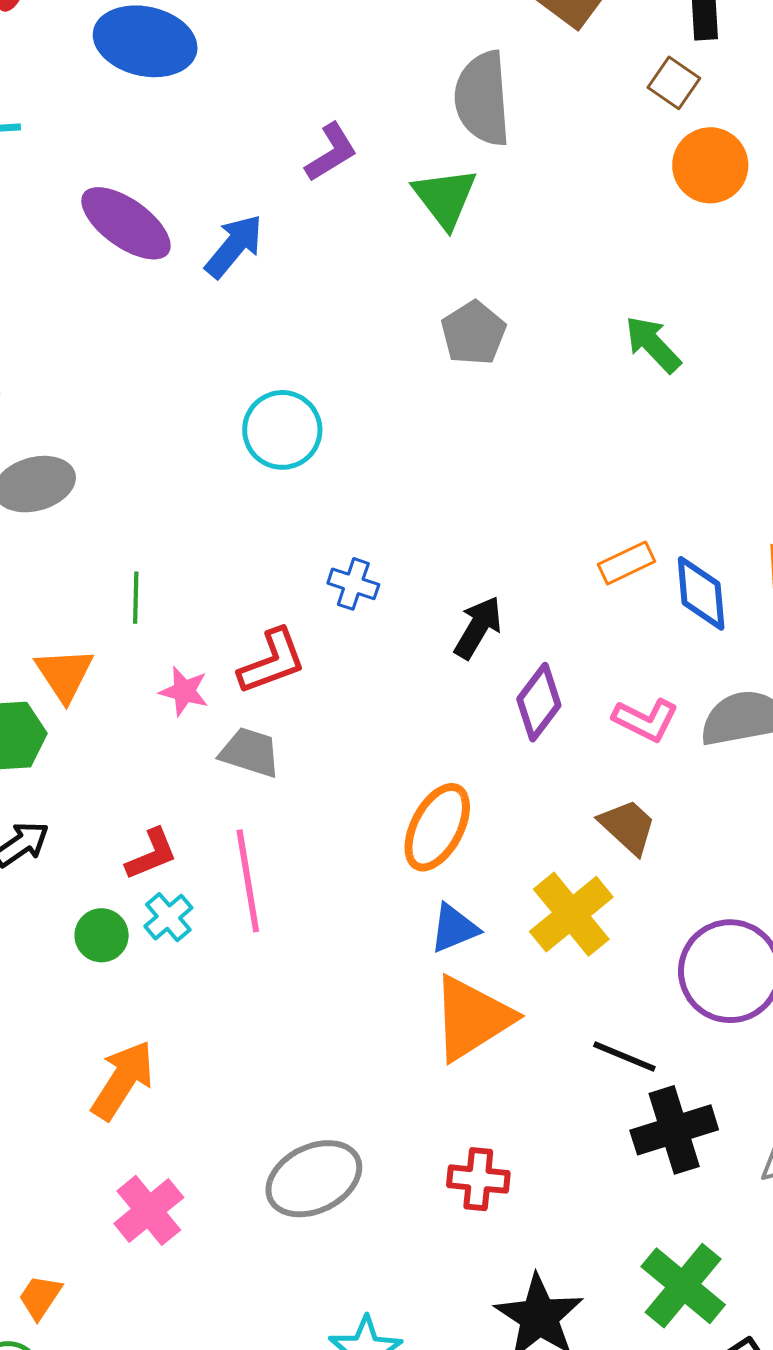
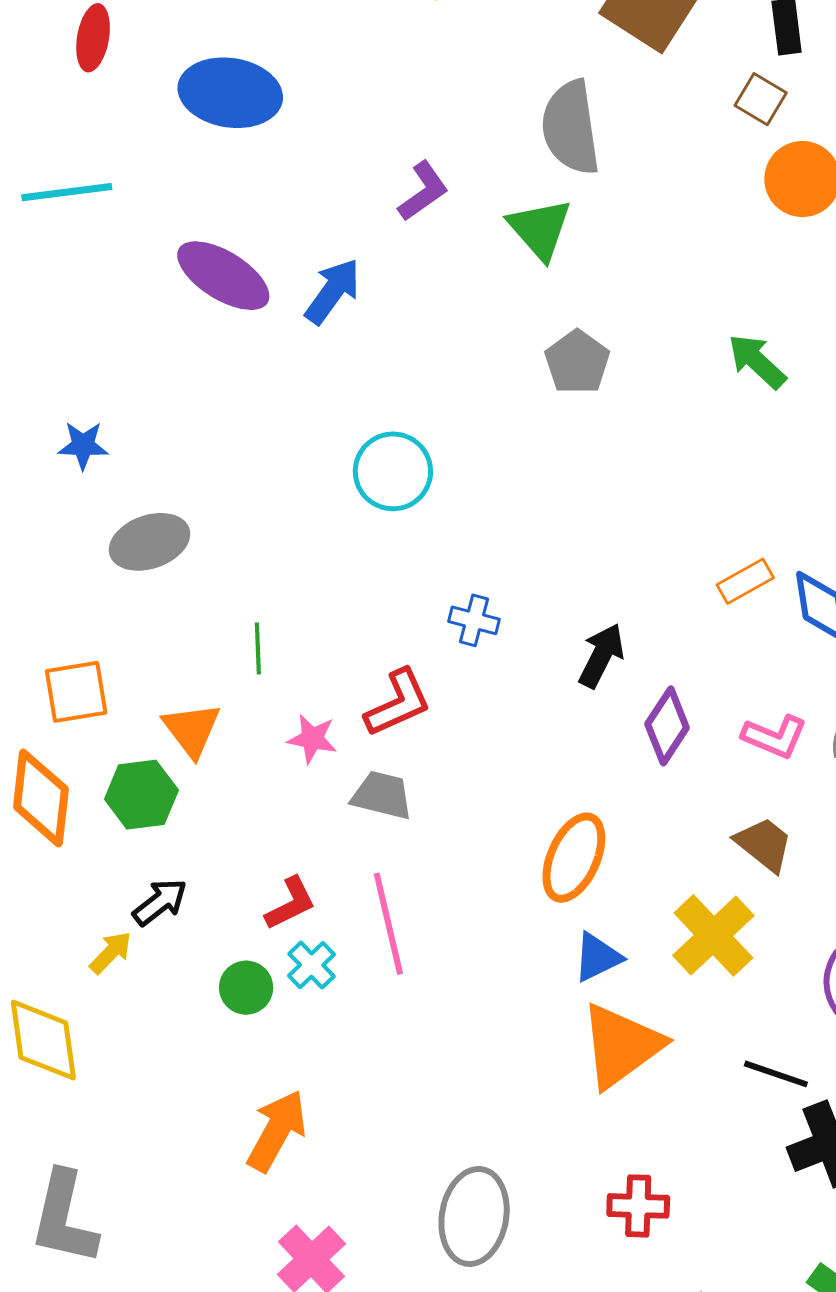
gray ellipse: (314, 1179) -> (474, 1216), turned -50

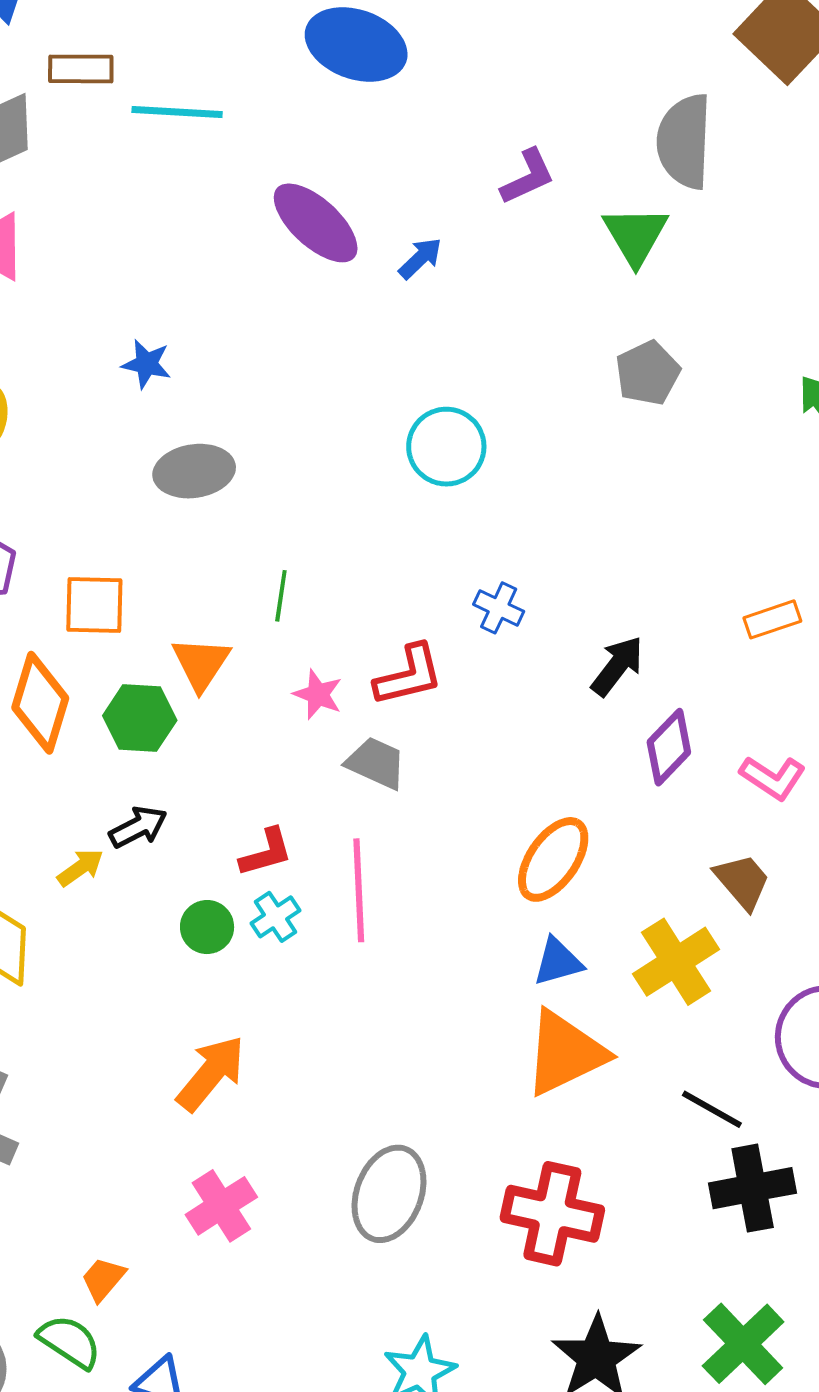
blue arrow: (333, 291) -> (420, 258), size x0.7
red cross: (638, 1206) -> (552, 1214), size x1.6

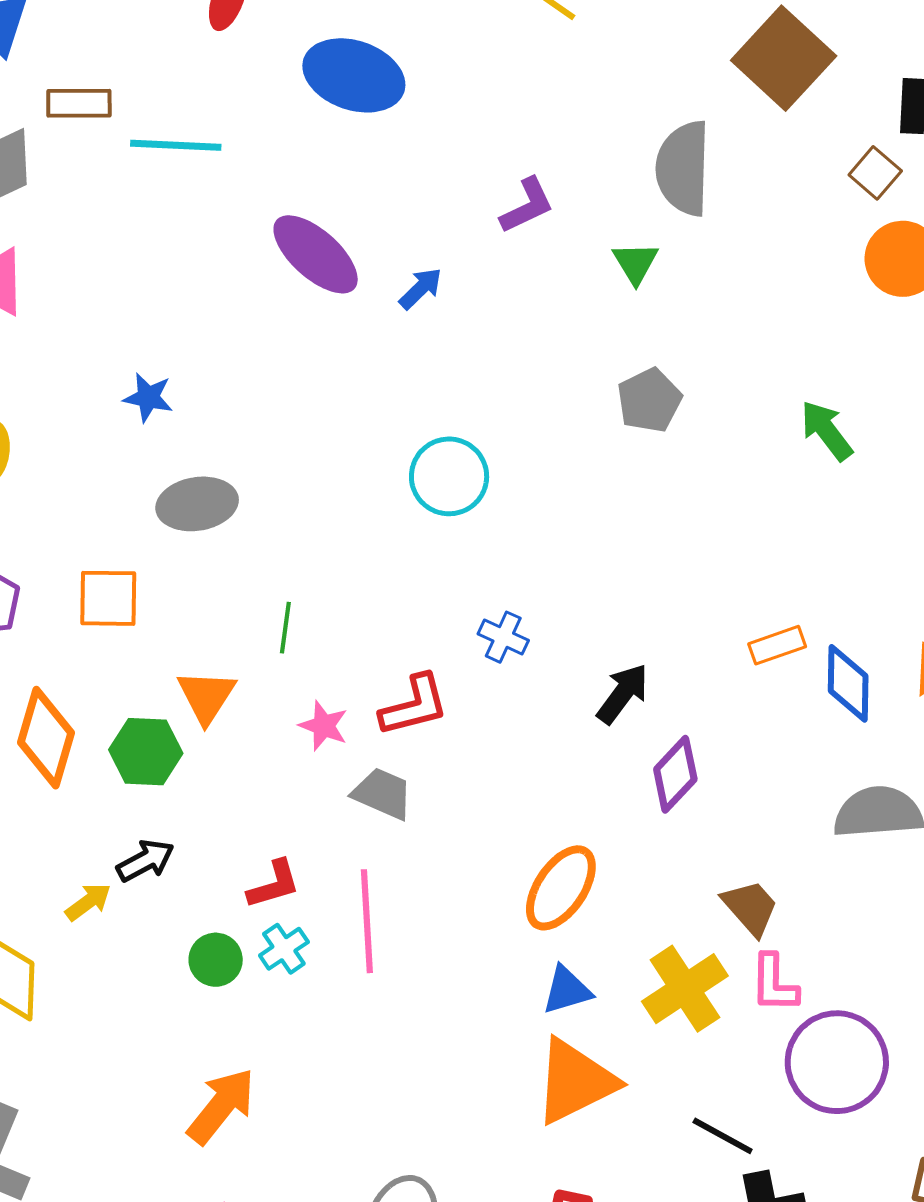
green triangle: (635, 235) -> (635, 263), size x0.7
orange square: (94, 605) -> (108, 598), moved
pink L-shape: (773, 778) -> (774, 983), moved, turned 58

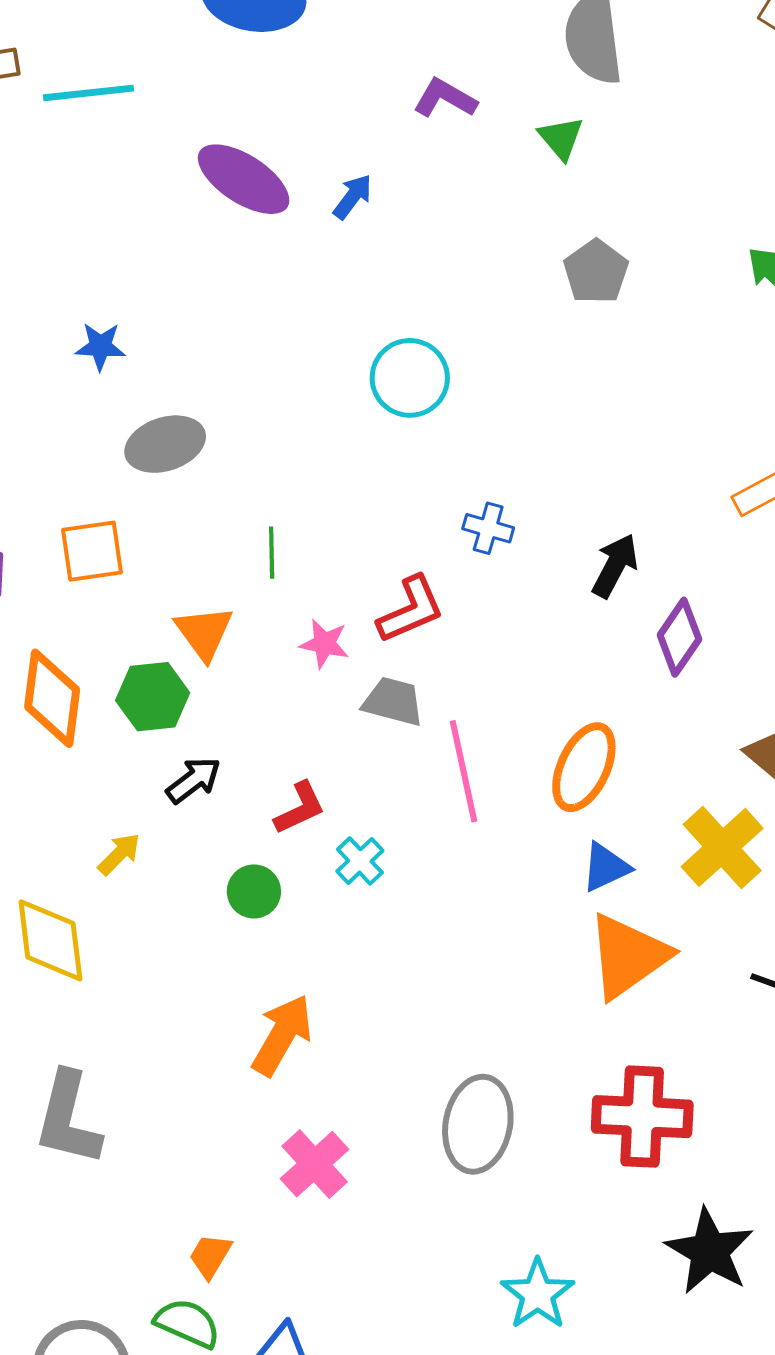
purple L-shape: (527, 206) -> (445, 98), turned -116
black arrow: (145, 861) -> (193, 780), moved
pink line: (367, 921) -> (463, 771), moved
cyan cross: (284, 949) -> (360, 861), moved

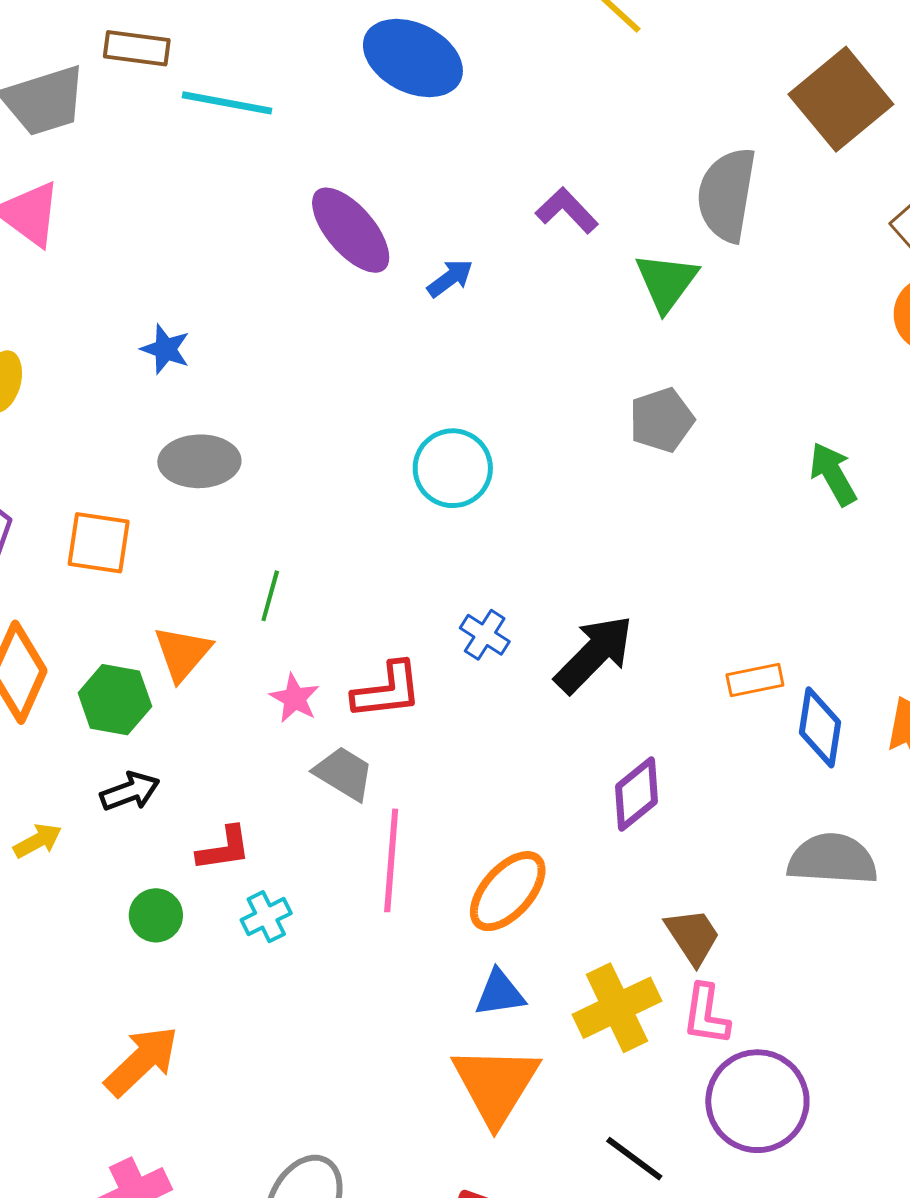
green triangle: (561, 138) -> (666, 282), size x1.4
black arrow: (615, 566) -> (594, 654), moved, size x1.4
orange triangle: (628, 956) -> (496, 1085), turned -40

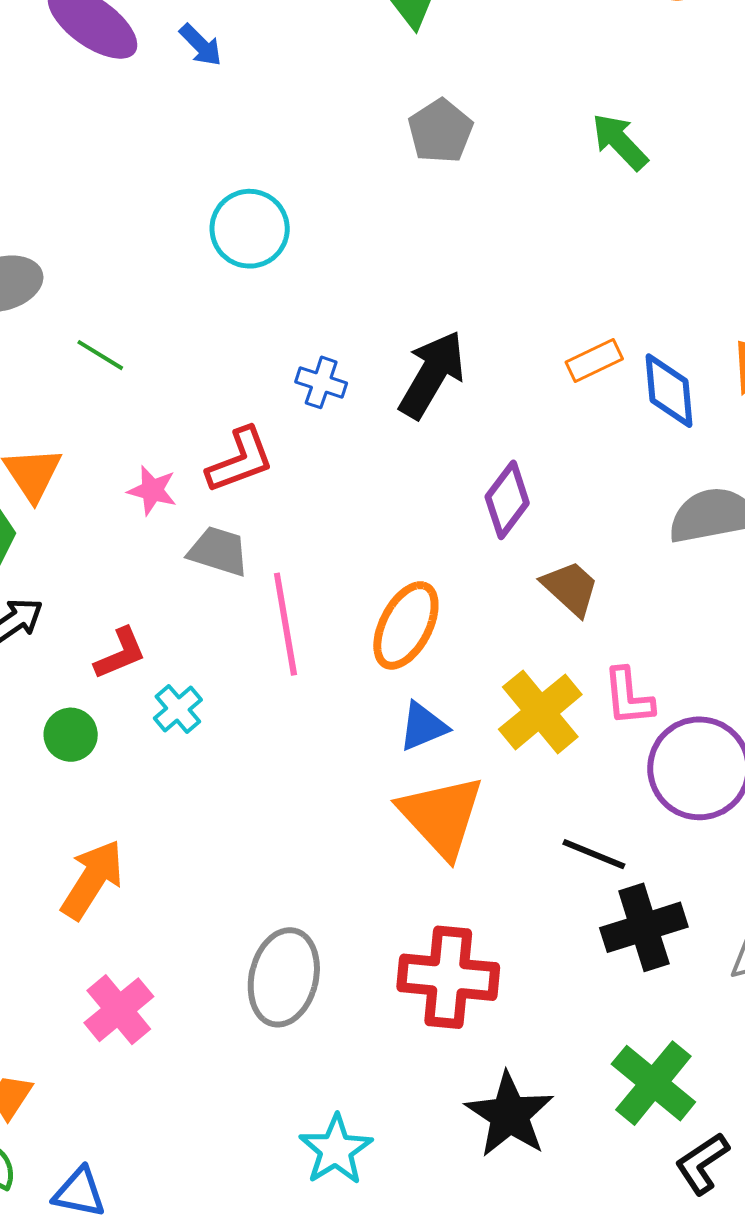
blue arrow: (450, 278) -> (201, 45), turned 96
green line: (270, 596) -> (100, 355), moved, turned -60
brown trapezoid: (693, 936) -> (570, 588), moved

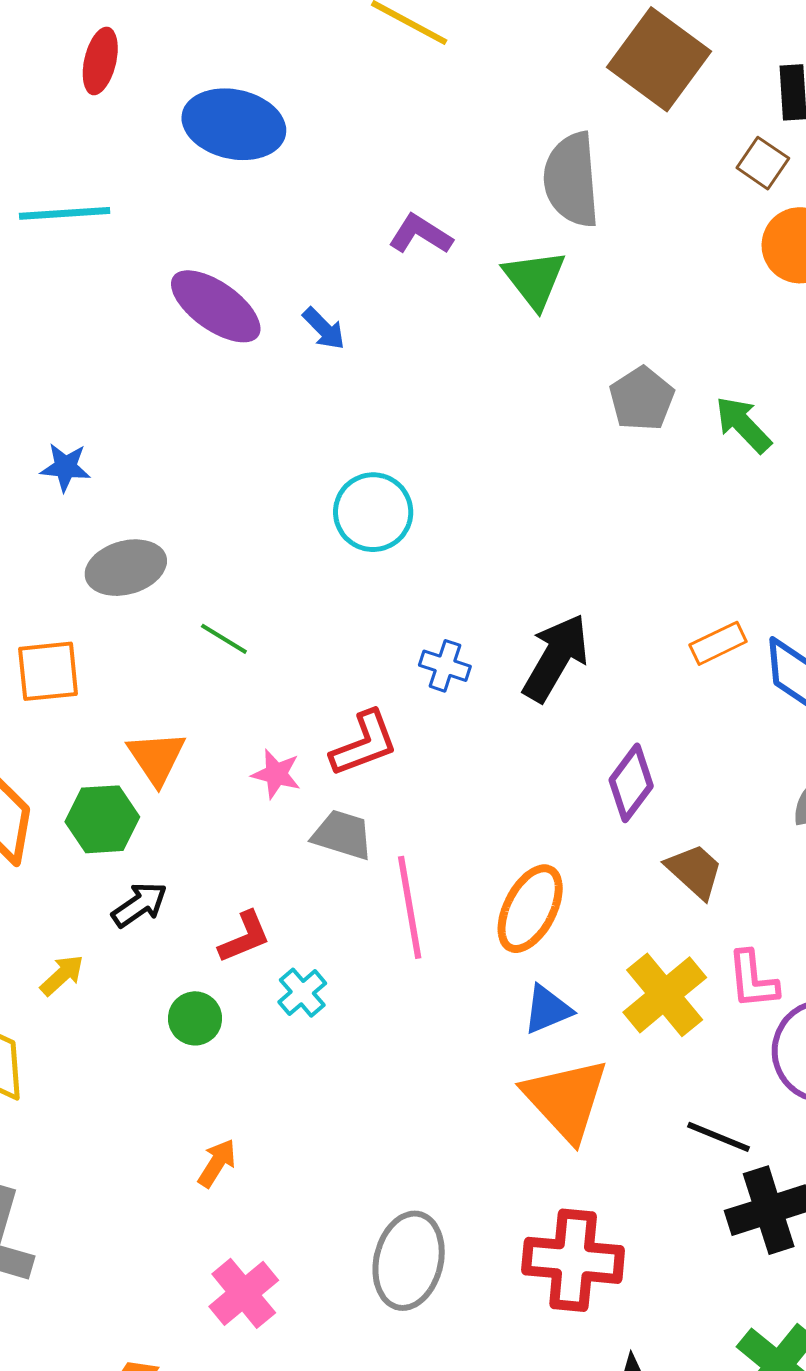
gray pentagon: (440, 131) -> (642, 399), moved
orange arrow: (92, 879) -> (217, 1163), size x0.6

